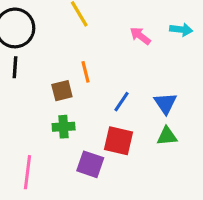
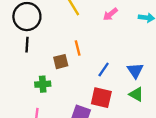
pink arrow: (140, 36) -> (110, 14), moved, turned -77
green cross: (64, 127) -> (43, 84), moved
green triangle: (167, 136) -> (136, 94), turned 35

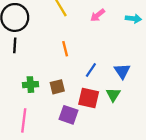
brown square: (61, 62) -> (57, 87), moved
green triangle: (136, 94) -> (113, 95), moved, turned 32

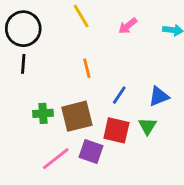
blue triangle: (122, 71) -> (159, 96), turned 42
brown square: (57, 87) -> (77, 116), size x1.6
pink line: (24, 120) -> (56, 159), moved, turned 45

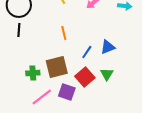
blue triangle: (159, 96) -> (108, 47), moved
green cross: (43, 113) -> (33, 73), moved
red square: (116, 130) -> (85, 77), turned 36

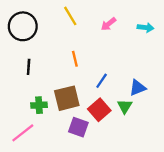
black line: (19, 30) -> (29, 67), moved
blue triangle: (108, 47) -> (137, 88), moved
pink line: (42, 97) -> (23, 133), moved

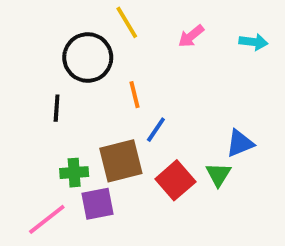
black circle: (23, 26) -> (88, 58), moved
blue line: (102, 81) -> (156, 130), moved
purple square: (78, 127) -> (97, 204), moved, turned -30

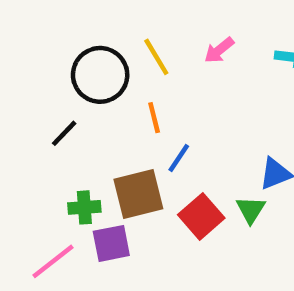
yellow line: (127, 22) -> (156, 57), moved
black line: (57, 108) -> (64, 133), turned 40

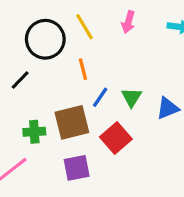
pink arrow: (219, 50) -> (128, 22), turned -35
green triangle: (251, 210) -> (132, 97), moved
purple square: (111, 243) -> (77, 168), moved

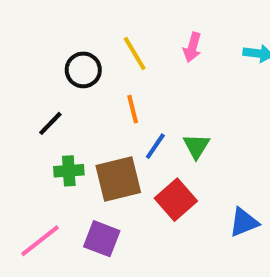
black circle: (45, 39) -> (83, 70), size x0.7
blue triangle: (168, 108) -> (244, 222), moved
green cross: (34, 132) -> (69, 171), moved
purple square: (77, 168) -> (102, 239), moved, turned 32

